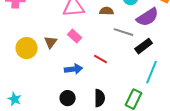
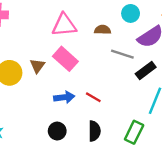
pink rectangle: (75, 36) -> (65, 59), size x1.5
red line: (101, 59) -> (93, 97), moved

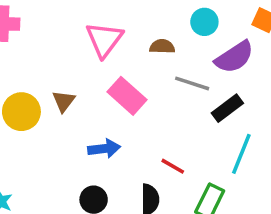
pink triangle: (64, 25) -> (104, 39), turned -48
pink rectangle: (65, 59) -> (127, 96), moved
red line: (93, 97) -> (173, 166), moved

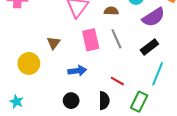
gray line: (192, 83) -> (116, 39), moved, turned 48
pink rectangle: (127, 96) -> (91, 40), turned 35
yellow circle: (21, 112) -> (29, 63), moved

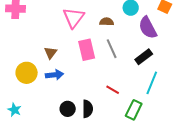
purple semicircle: (154, 17) -> (148, 28), turned 95
blue arrow: (77, 71) -> (55, 75), moved
black semicircle: (104, 101) -> (88, 109), moved

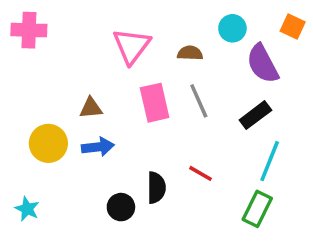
brown triangle: (51, 53) -> (91, 108), turned 48
black semicircle: (88, 109) -> (156, 188), moved
green rectangle: (134, 110) -> (257, 209), moved

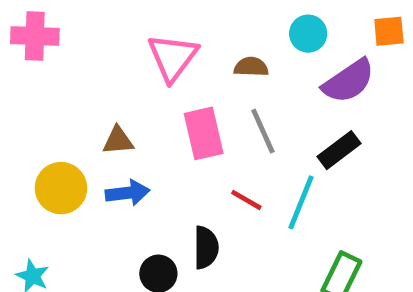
orange square: (293, 27) -> (389, 31), turned -30
purple semicircle: (263, 64) -> (349, 81), turned -96
cyan line: (270, 161) -> (301, 202), moved
red line: (201, 173) -> (246, 200), moved

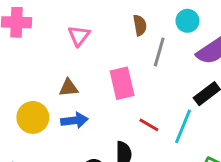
pink triangle: (173, 57) -> (79, 36), moved, size x0.7
brown semicircle: (251, 67) -> (140, 25), moved, turned 78
gray line: (263, 131) -> (159, 52), moved, turned 40

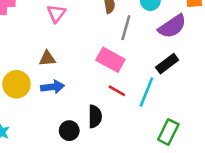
pink rectangle: (122, 83) -> (110, 60), moved, turned -48

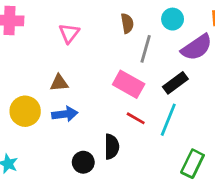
black rectangle: (167, 64) -> (175, 83), moved

